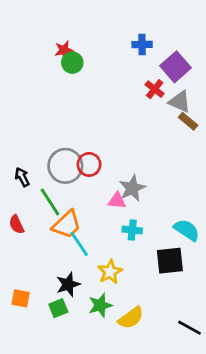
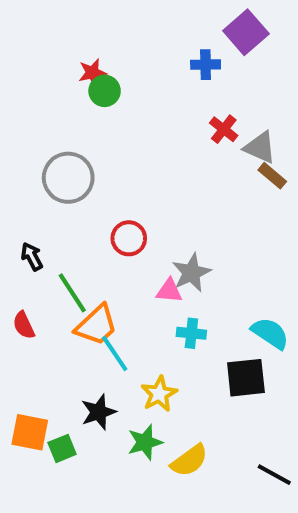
purple square: (176, 67) -> (246, 32), moved
gray circle: (65, 166) -> (68, 178), moved
orange square: (21, 298) -> (30, 432), size x1.4
green square: (58, 308) -> (62, 448), moved

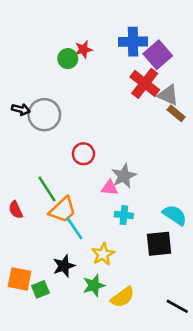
purple square: (246, 32) -> (158, 55), moved
blue cross: (206, 65) -> (133, 42), size x1.5
red star: (92, 73) -> (83, 49), moved
red cross: (224, 129) -> (145, 83), size x1.6
black arrow: (32, 256) -> (21, 109), moved, turned 132

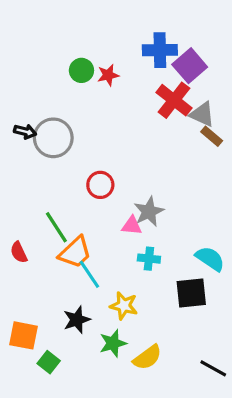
red star: (83, 49) -> (108, 75), moved
yellow star: (103, 254) -> (124, 306), turned -30
green square: (40, 289) -> (49, 362), moved, turned -30

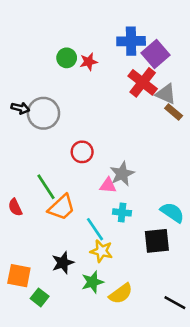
cyan line: (89, 274) -> (95, 229), moved

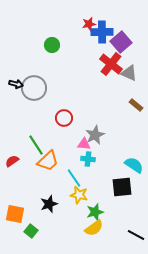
red star: (89, 62) -> (89, 24), moved
brown rectangle: (174, 112) -> (136, 105), moved
red semicircle: (15, 207) -> (12, 161), turned 80
cyan cross: (122, 212) -> (88, 159), moved
green star: (92, 282) -> (95, 212), moved

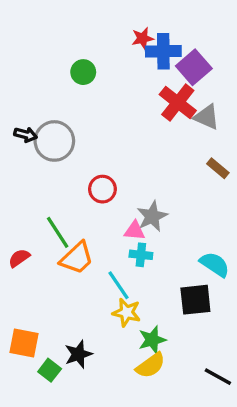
black star: (49, 204) -> (78, 354), moved

